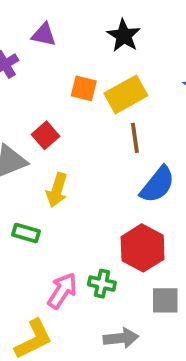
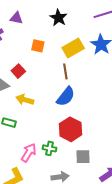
yellow rectangle: (126, 94) -> (73, 48), moved
blue semicircle: (157, 185) -> (66, 97), moved
yellow arrow: (57, 190) -> (25, 100), turned 90

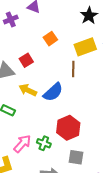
black star: (58, 18) -> (89, 16), moved
orange square: (38, 46) -> (50, 39), turned 32
blue semicircle: (66, 97) -> (53, 92), moved

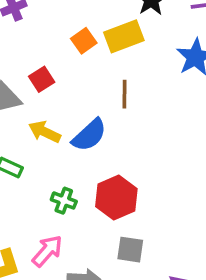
yellow rectangle: (85, 47) -> (124, 36), moved
green cross: (44, 143) -> (64, 201), moved
pink arrow: (22, 144) -> (47, 251), moved

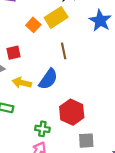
red square: (42, 79) -> (14, 53), turned 32
green cross: (64, 201) -> (42, 129), moved

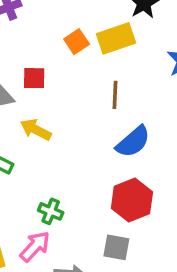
blue semicircle: (48, 79) -> (133, 142), moved
red hexagon: (72, 112) -> (132, 200), moved

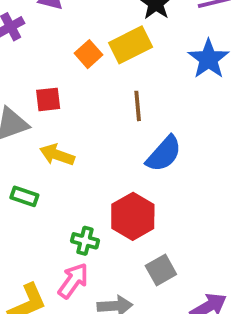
red hexagon: (132, 200) -> (133, 216), moved
gray square: (116, 247) -> (161, 270), turned -32

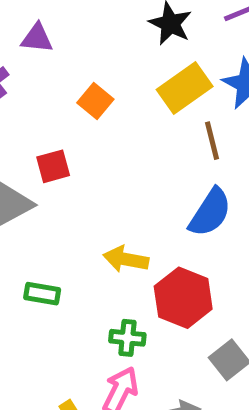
yellow rectangle: (131, 45) -> (185, 88), moved
brown line: (138, 106) -> (212, 141), moved
yellow arrow: (57, 155) -> (126, 259), moved

